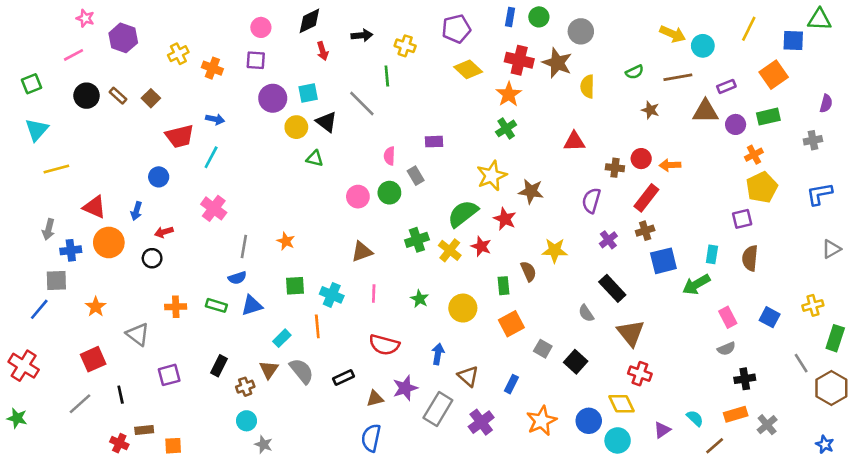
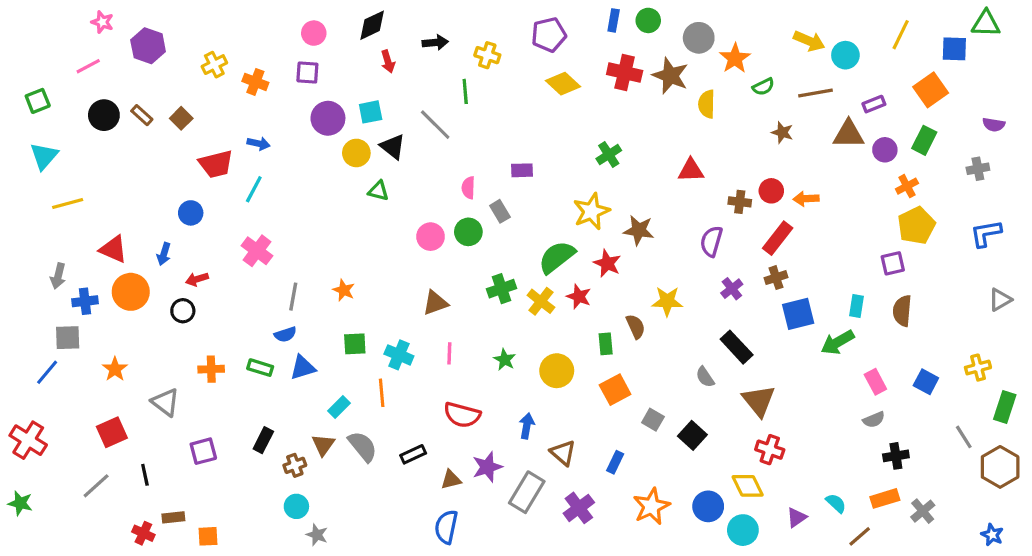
orange star: (509, 94) -> (735, 58), moved
purple semicircle: (826, 103) -> (994, 125), turned 84
green rectangle: (768, 117) -> (924, 140), turned -50

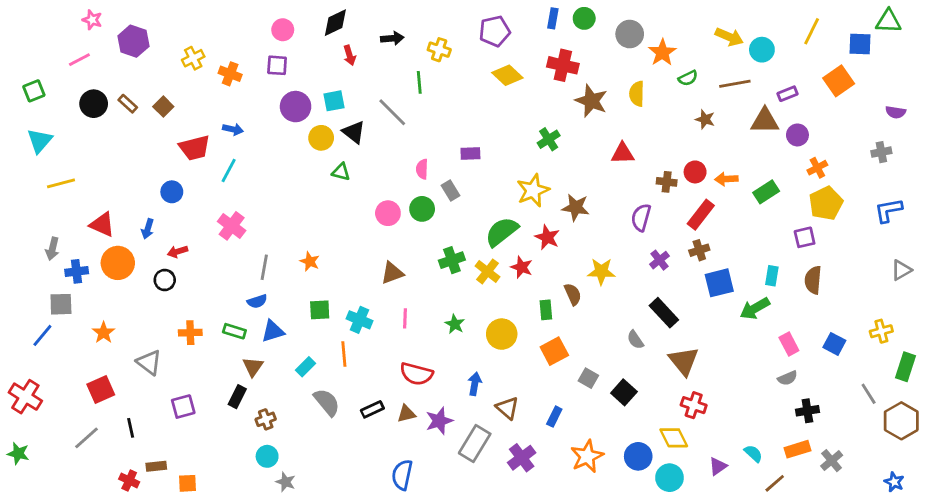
brown star: (670, 76) -> (591, 101), moved
green rectangle: (924, 140) -> (766, 192), moved, turned 30
brown triangle: (323, 445) -> (253, 367), moved
brown triangle: (451, 480) -> (406, 414), moved

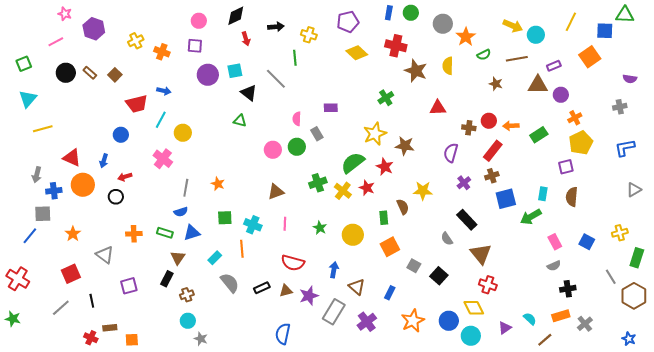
yellow circle: (321, 138) -> (183, 133), moved

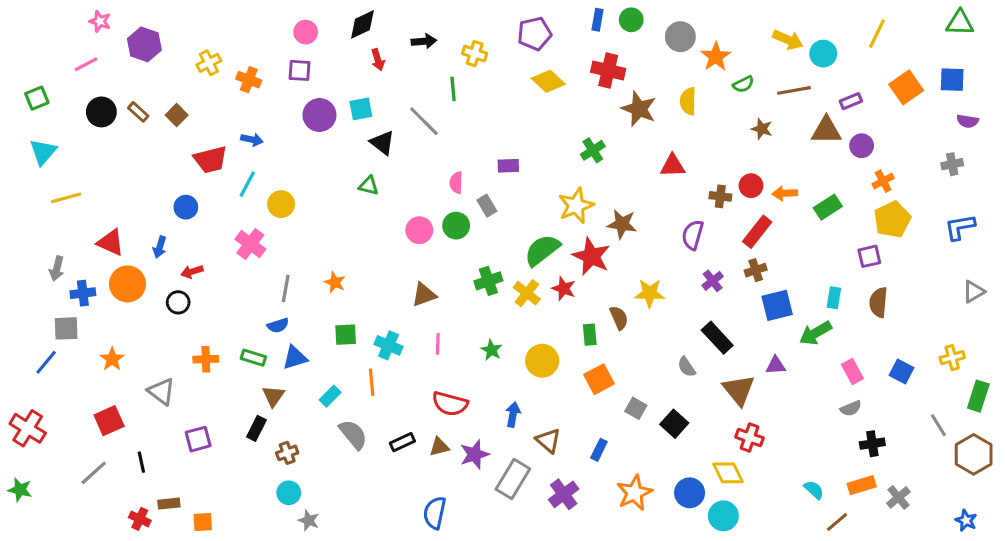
blue square: (605, 31) -> (952, 80), moved
red star: (385, 167) -> (591, 256), size x1.4
purple triangle: (505, 328) -> (776, 365), moved, turned 32

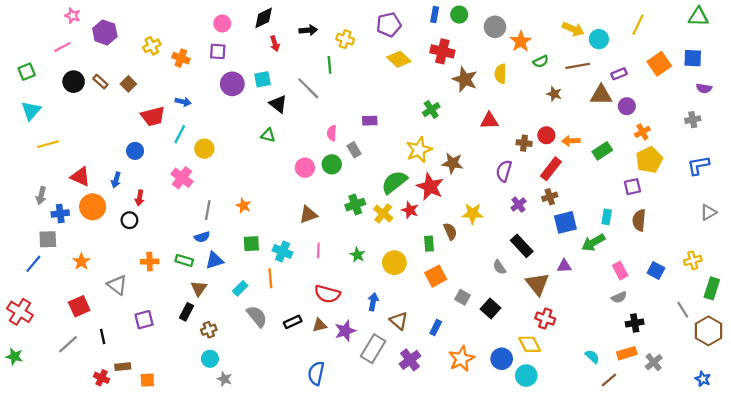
red arrow: (192, 272) -> (140, 198), turned -64

